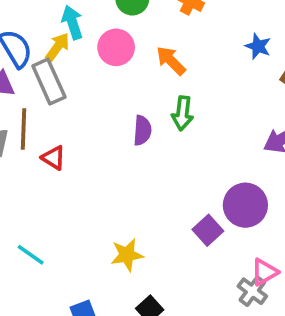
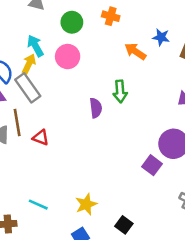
orange arrow: (171, 61) -> (135, 51), moved
yellow star: (127, 255) -> (86, 204), moved

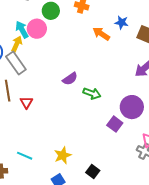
pink circle: (68, 57) -> (37, 29), moved
green arrow: (120, 91) -> (92, 93), moved, turned -66
purple semicircle: (96, 108) -> (70, 79), turned 63
red triangle: (41, 138) -> (26, 102), turned 40

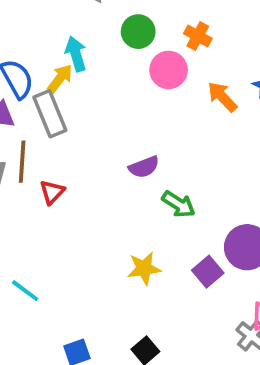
pink circle: (37, 29) -> (169, 70), moved
yellow star: (63, 155) -> (144, 268), moved

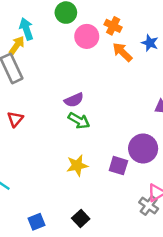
orange cross: (198, 36) -> (113, 26), moved
green arrow: (179, 204) -> (79, 121), moved
purple square: (208, 272) -> (118, 166), turned -30

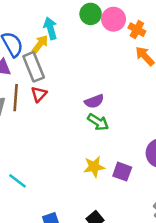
pink circle: (87, 36) -> (114, 19), moved
red triangle: (15, 119) -> (39, 94), moved
purple square: (118, 166) -> (122, 172), moved

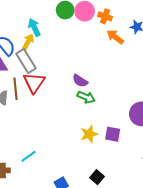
red triangle: (39, 94) -> (34, 83), size x1.6
purple semicircle: (94, 101) -> (80, 81), turned 63
cyan line: (17, 181) -> (29, 156), turned -63

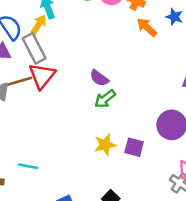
brown line: (16, 89) -> (19, 81), turned 75
green arrow: (86, 97) -> (105, 99), turned 114
cyan line: (29, 156) -> (28, 166), turned 42

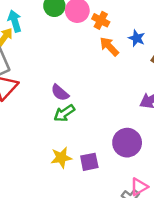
purple square: (134, 147) -> (89, 162), turned -30

